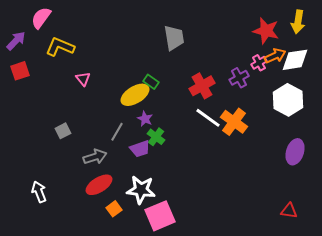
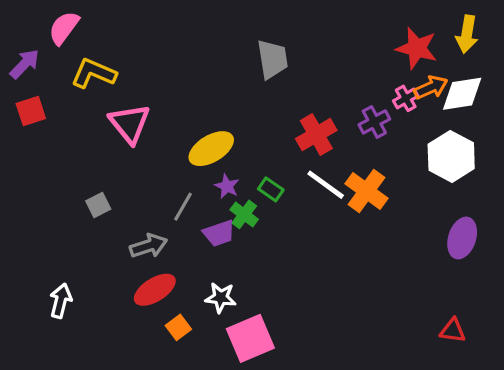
pink triangle: (83, 79) -> (130, 124), size x1.8
green rectangle: (151, 82) -> (271, 189), moved
white star: (141, 190) -> (221, 298), size x0.7
white arrow: (39, 192) -> (61, 301), turned 35

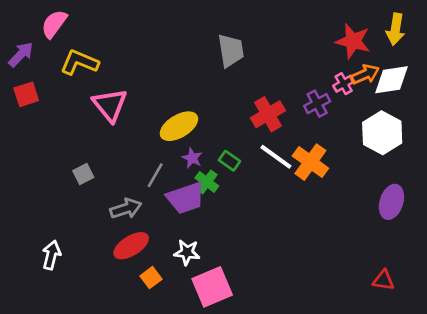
purple trapezoid: (219, 233) -> (186, 198), size x1.4

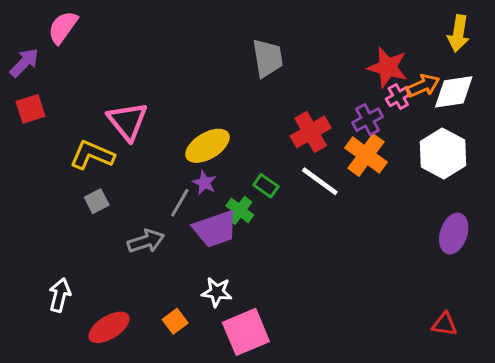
red star: (353, 41) -> (388, 67), moved
yellow L-shape: (79, 62) -> (92, 155), moved
purple star: (192, 158) -> (204, 183), moved
orange cross: (310, 162) -> (366, 155), moved
red ellipse: (131, 246) -> (109, 327), moved

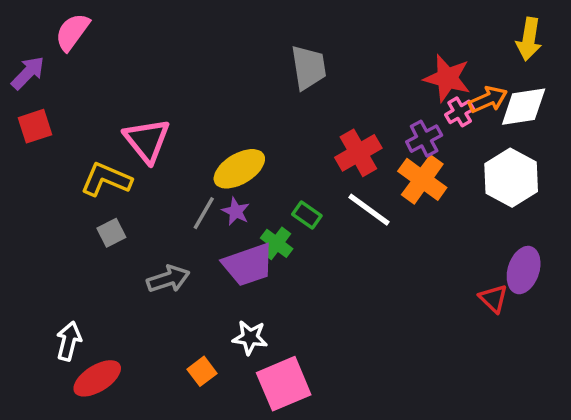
gray line: (180, 203) -> (204, 213), moved
red triangle: (444, 324) -> (493, 298), moved, turned 36
red ellipse: (109, 327) -> (97, 378), moved

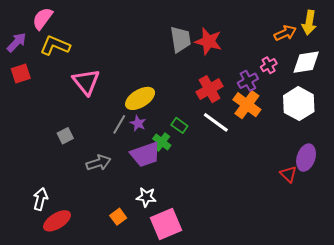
red star: (447, 78) -> (209, 41), moved
orange arrow: (488, 99) -> (285, 33), moved
yellow L-shape: (106, 179) -> (55, 45), moved

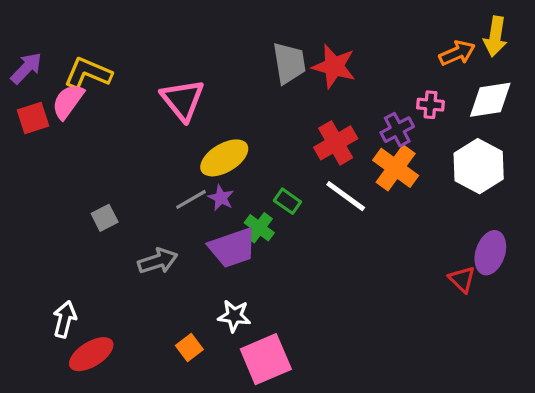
pink semicircle: (42, 19) -> (68, 101), moved
pink cross: (269, 65) -> (430, 105), turned 35
pink triangle: (86, 82) -> (183, 100), moved
gray line: (119, 124) -> (191, 199), turned 30

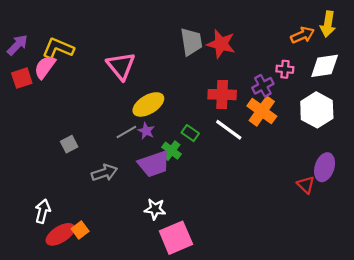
red cross: (336, 143) -> (222, 95), turned 32
orange square: (189, 347) -> (80, 230), moved

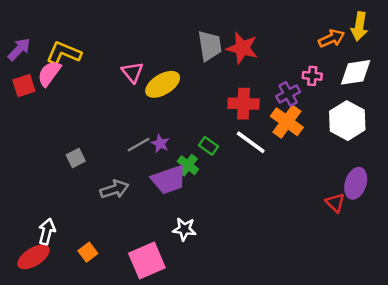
pink triangle: (121, 66) -> (132, 72), size x0.7
yellow ellipse: (148, 104) -> (163, 84), moved
white star: (155, 209) -> (184, 229), moved
red ellipse: (60, 234) -> (34, 257), moved
pink square: (176, 238) -> (147, 261), moved

